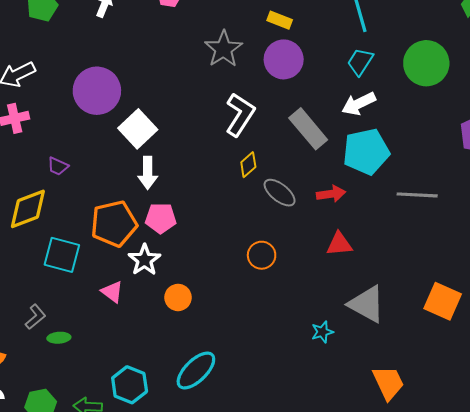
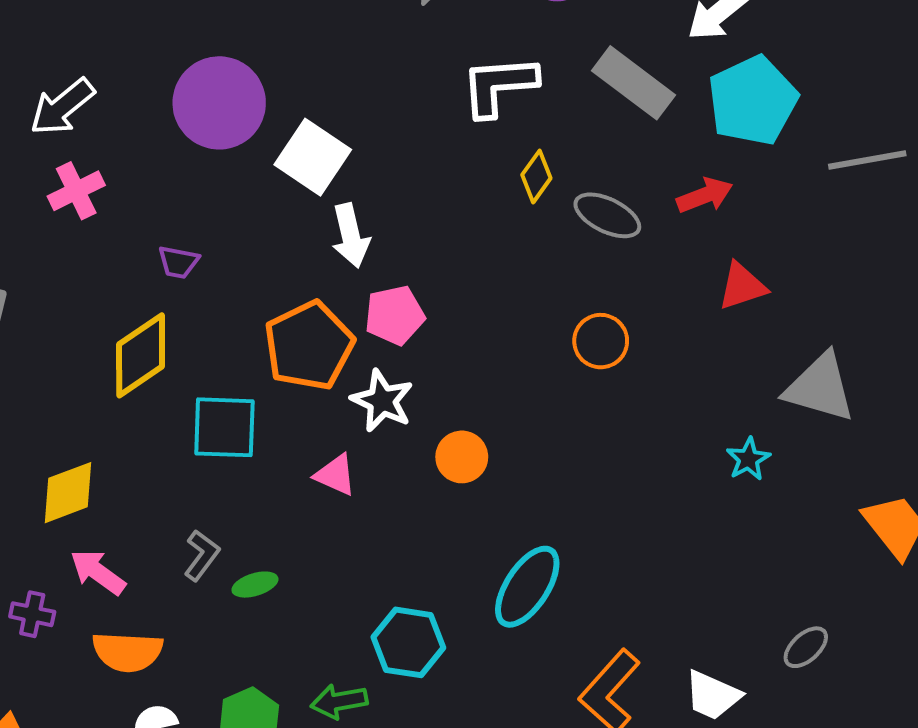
white L-shape: (240, 115) -> (499, 86), turned -114

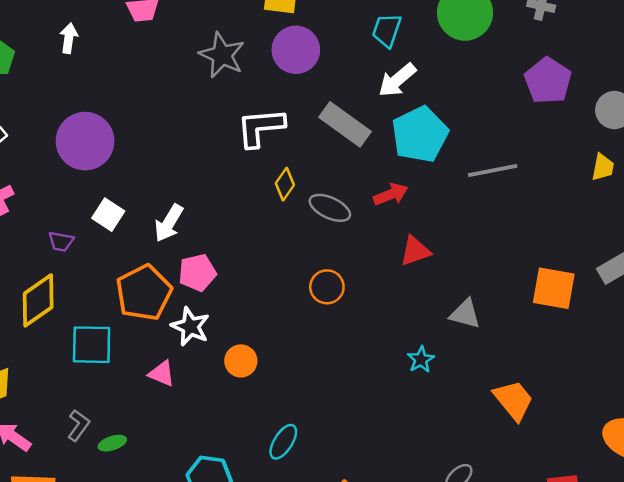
white square: (313, 157) -> (108, 215), moved, size x0.7
white arrow: (350, 236) -> (169, 223), turned 45
gray triangle: (820, 388) -> (465, 314), size x0.7
cyan ellipse: (527, 587) -> (283, 442), size x0.7

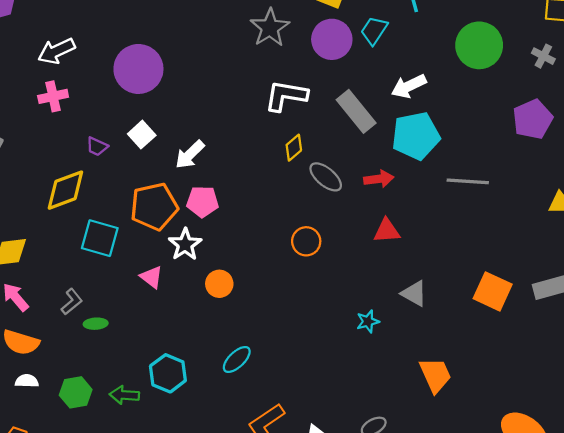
cyan trapezoid: (387, 30) -> (374, 30), moved

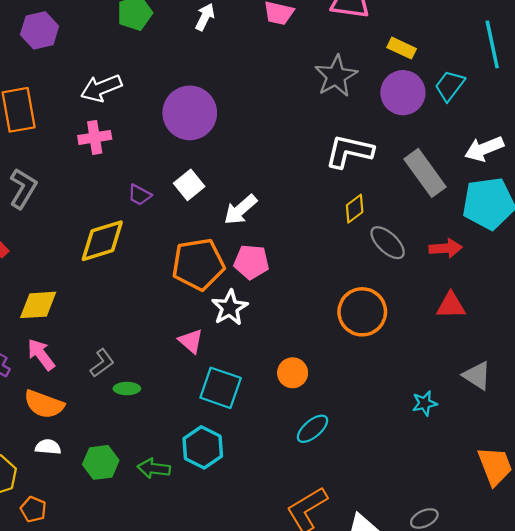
cyan square: (100, 238) -> (221, 388), moved
orange circle: (306, 241) -> (362, 312), size x1.5
orange circle: (219, 284) -> (293, 373), moved
cyan ellipse: (237, 359) -> (313, 429), moved

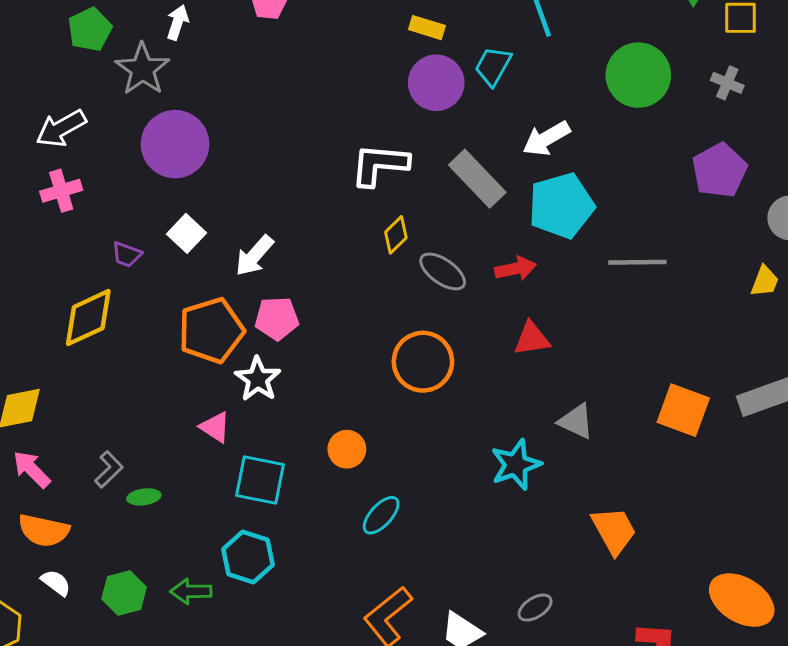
gray star: (336, 76) -> (142, 69), moved
cyan star: (425, 403) -> (516, 465), size x1.6
white semicircle: (48, 447) -> (56, 583), turned 40

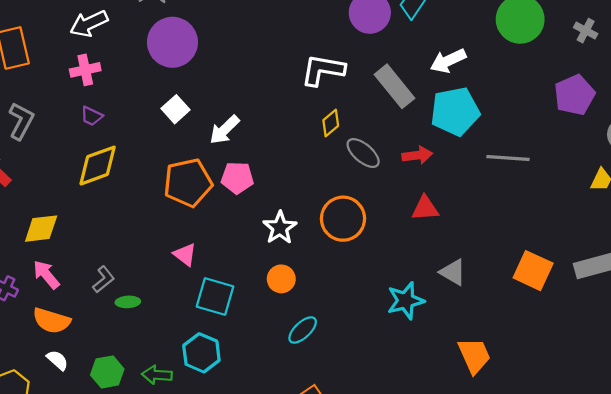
purple trapezoid: (127, 254) -> (92, 116), moved
white star: (258, 379) -> (280, 228), moved

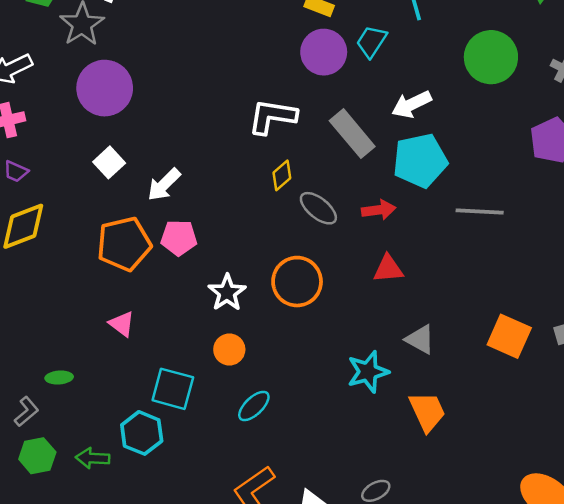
gray L-shape: (104, 279) -> (26, 412), moved
cyan square: (215, 296) -> (173, 389), moved
orange trapezoid: (474, 355) -> (427, 412), moved

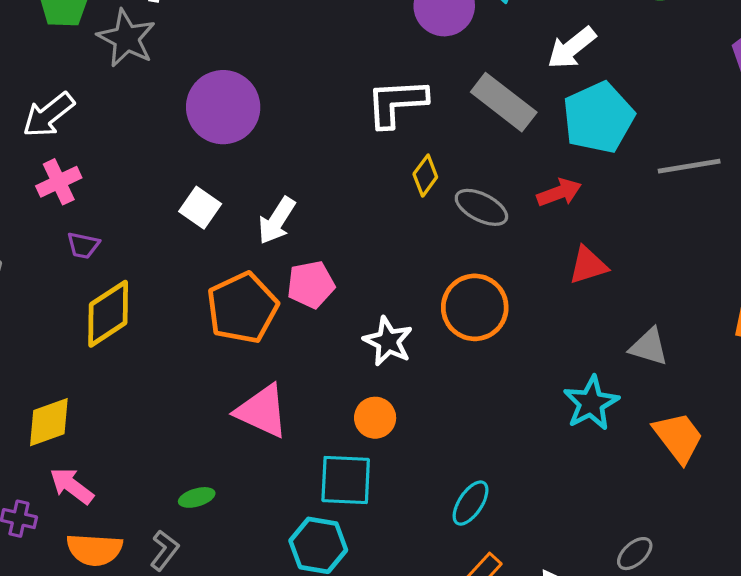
purple circle: (105, 88) -> (223, 107), moved
pink triangle: (122, 324) -> (262, 411), size x1.6
orange circle: (229, 350) -> (375, 418), moved
cyan ellipse: (254, 406) -> (471, 503), moved

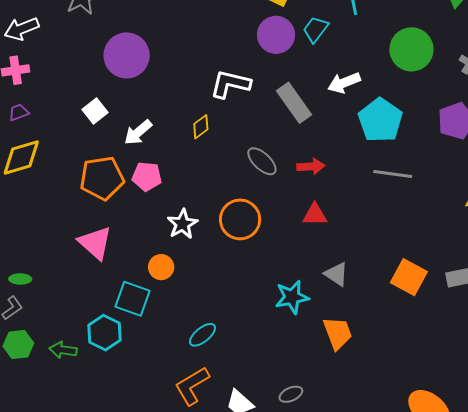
cyan pentagon: (598, 118) -> (380, 120), moved, turned -30
yellow diamond: (425, 176) -> (201, 127), moved
purple trapezoid: (83, 245) -> (19, 112), turned 130
green ellipse: (197, 497) -> (20, 279), moved

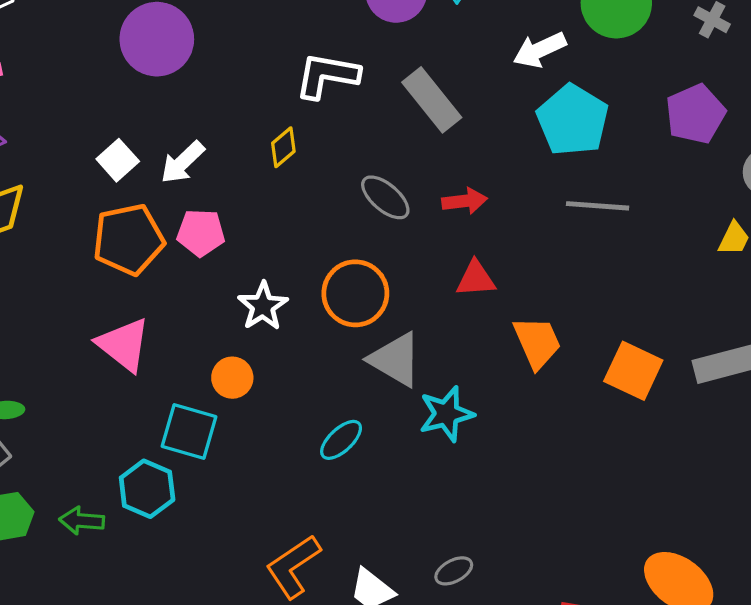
white arrow: (344, 83) -> (540, 50), moved
white square: (95, 111) -> (118, 160), moved
gray triangle: (336, 274) -> (395, 360), moved, size x1.4
orange trapezoid: (338, 333) -> (537, 342), moved
cyan ellipse: (202, 335) -> (341, 440), moved

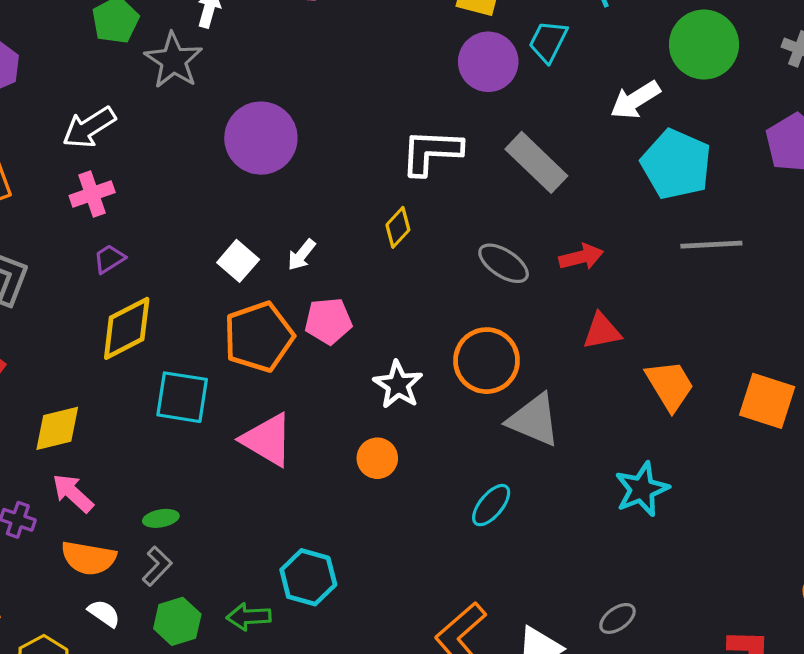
white arrow: (182, 162) -> (302, 255), size x0.7
cyan star: (446, 414) -> (642, 489), moved
cyan square: (189, 431) -> (182, 397), moved

